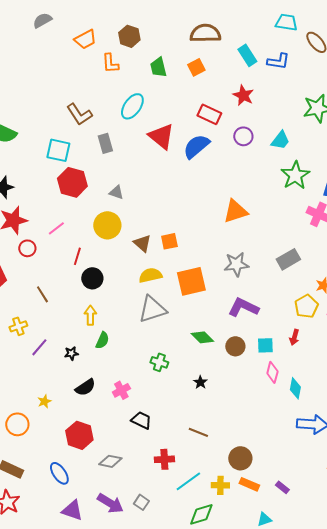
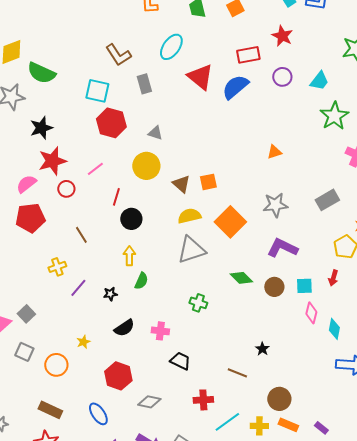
red rectangle: (209, 114) -> (248, 55), turned -35
orange triangle: (235, 211) -> (274, 152), size x0.6
orange square: (191, 281) -> (230, 222), turned -32
black star: (200, 382) -> (262, 349), moved
pink cross: (121, 390) -> (160, 331), turned 36

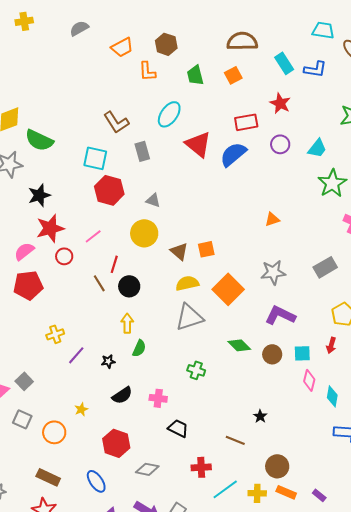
brown line: (81, 235) -> (99, 283), moved

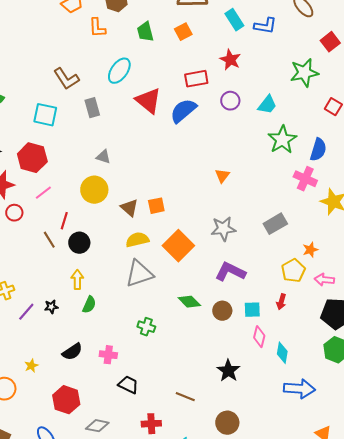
red hexagon: (109, 190) -> (32, 158), moved
orange triangle: (272, 219) -> (222, 176), turned -35
black star: (108, 361) -> (51, 307), moved
black star: (260, 416) -> (228, 371), moved, size x1.6

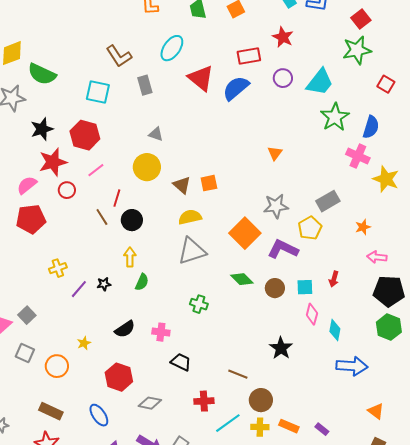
red square: (330, 42) -> (361, 19), moved
cyan trapezoid: (267, 105) -> (320, 82), size x1.4
orange square: (178, 246) -> (245, 233), moved
yellow pentagon: (293, 271) -> (310, 228), moved
brown circle: (227, 423) -> (261, 400), moved

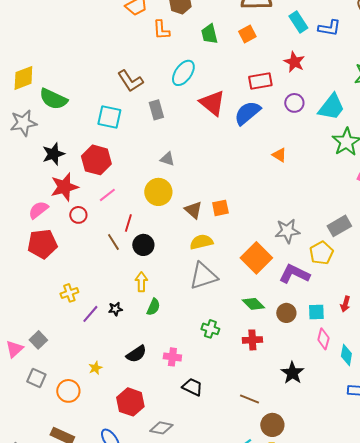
orange triangle: (275, 153) -> (279, 155), moved, turned -35
red cross: (204, 401) -> (252, 340), moved

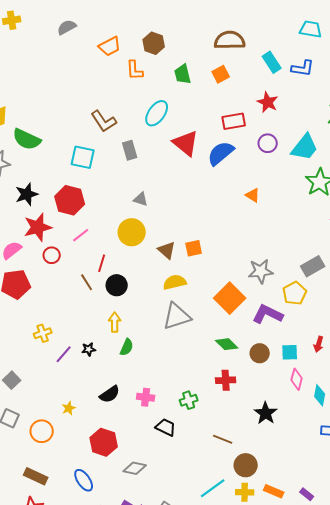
green cross: (210, 329) -> (189, 400), moved, turned -36

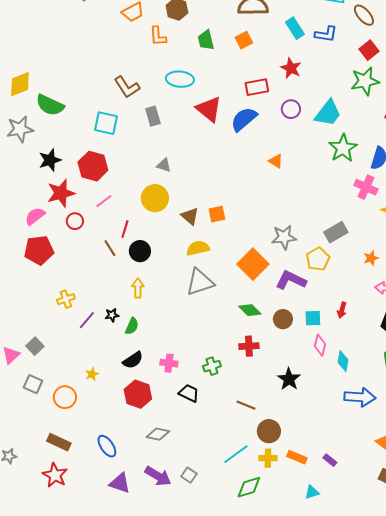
cyan ellipse: (157, 113) -> (180, 79), turned 60
green semicircle: (127, 347) -> (132, 326), moved
red hexagon: (104, 442) -> (138, 394), moved

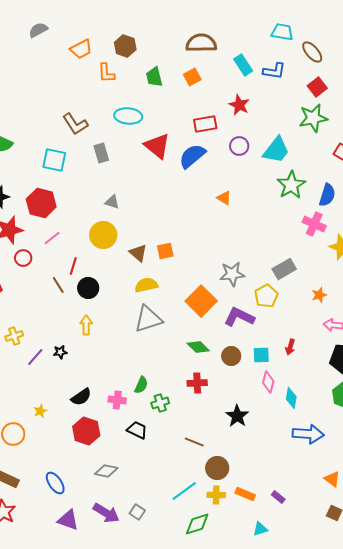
green semicircle: (132, 326) -> (141, 385), moved

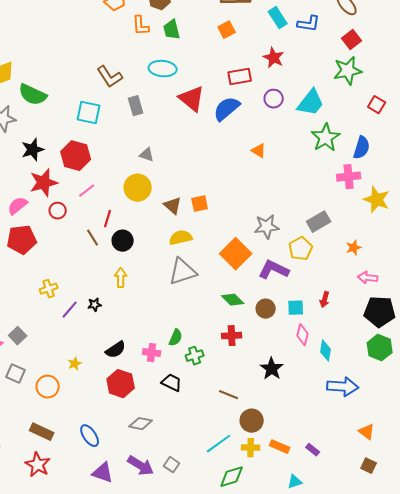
green trapezoid: (154, 77) -> (172, 30), moved
pink cross: (314, 224) -> (349, 177), turned -30

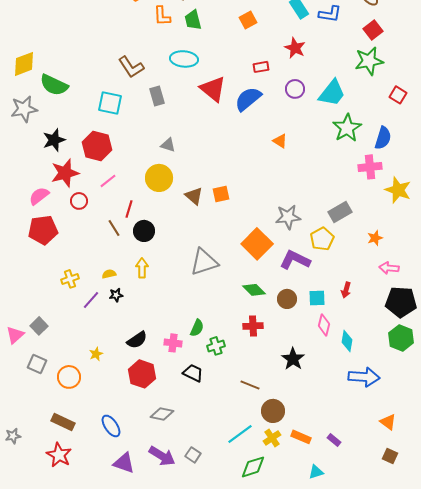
red rectangle: (240, 77) -> (261, 67), size x0.7
yellow semicircle: (181, 238) -> (109, 274), moved, size x0.6
yellow cross: (251, 448) -> (272, 438), turned -36

